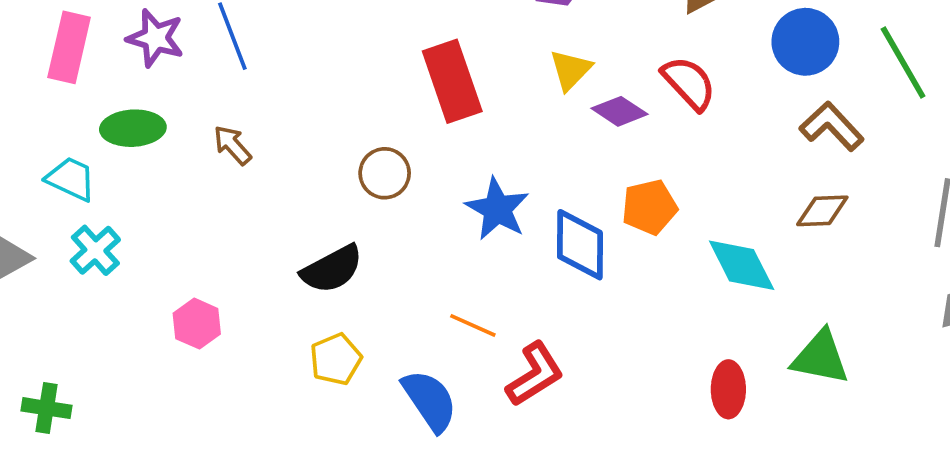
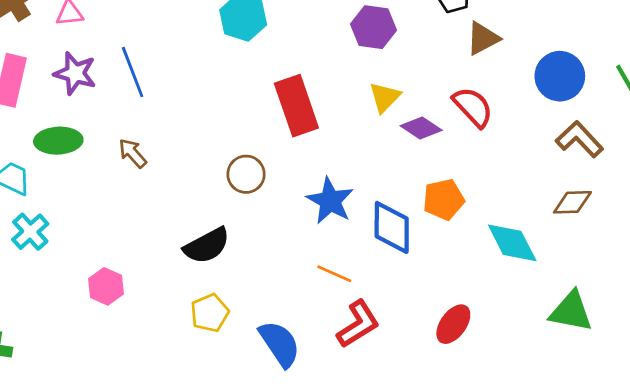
orange line: (473, 325) -> (334, 274), moved
red ellipse: (728, 389) -> (453, 324), moved, turned 36

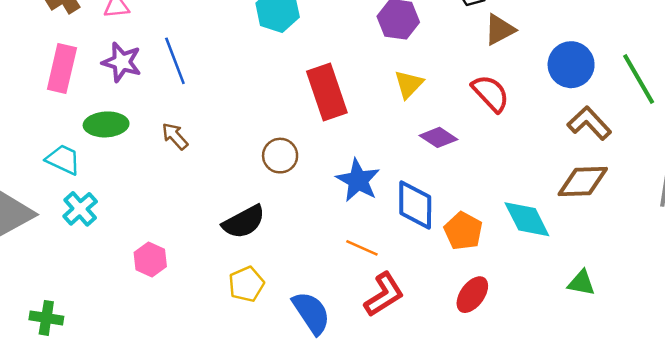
purple diamond: (421, 128) -> (439, 137), moved
orange pentagon: (444, 199) -> (463, 231), moved, turned -30
brown diamond: (572, 202) -> (583, 182), size x1.4
green triangle: (571, 312) -> (581, 283), size x0.7

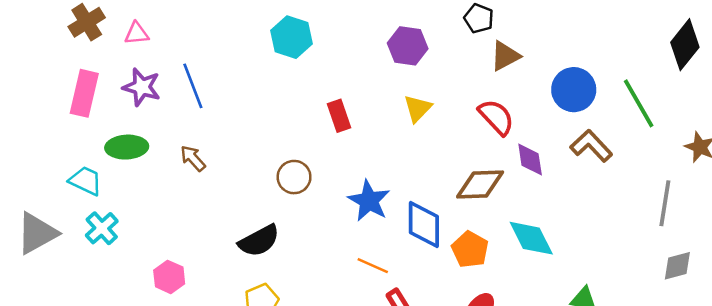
red rectangle: (327, 92) -> (339, 116), size x0.6
purple diamond: (439, 137) -> (530, 160), moved, turned 48
brown diamond: (583, 182) -> (480, 185), moved

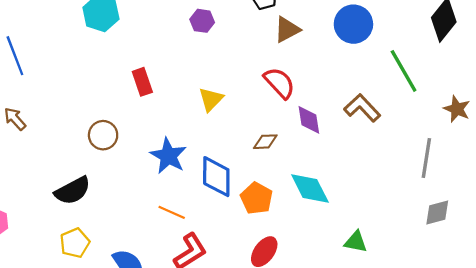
purple hexagon: (408, 46) -> (202, 21), size x0.7
blue circle: (574, 90) -> (353, 24), moved
yellow triangle: (418, 108) -> (211, 99), moved
brown diamond: (480, 185) -> (265, 142), size x0.6

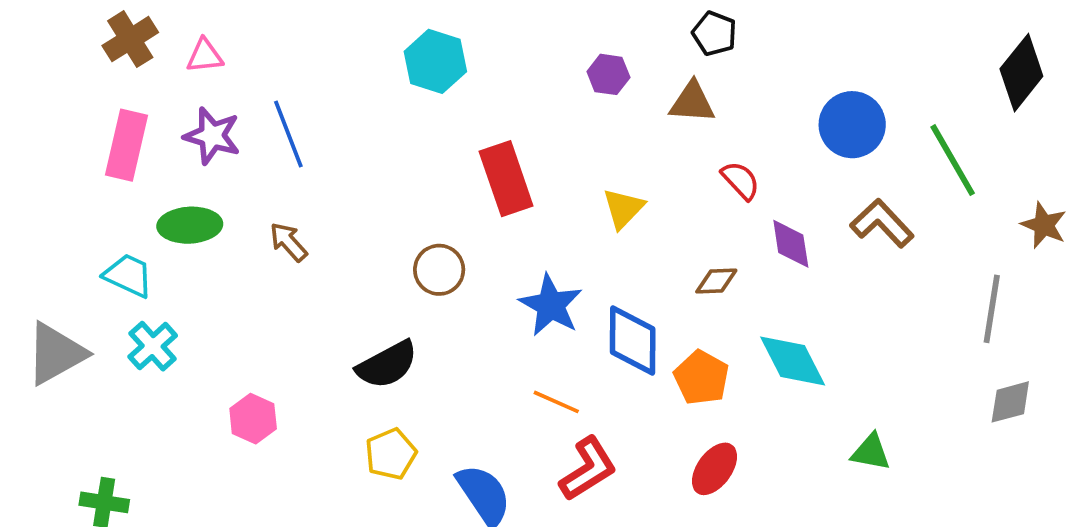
blue circle: (353, 24) -> (852, 125), moved
brown triangle: (287, 30) -> (692, 102), moved, turned 32
red rectangle: (142, 82) -> (506, 179), size x1.5
red semicircle: (279, 83) -> (741, 180), size x0.7

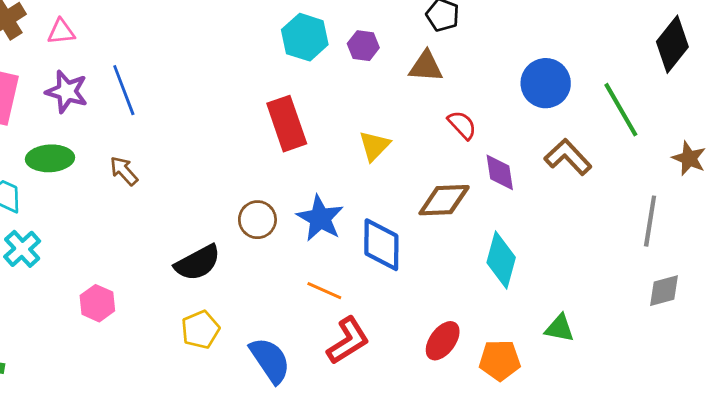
cyan hexagon: (435, 61) -> (305, 37), moved
brown circle: (439, 270) -> (257, 220), moved
brown diamond: (716, 281) -> (444, 200), size x1.6
cyan diamond: (793, 361) -> (501, 260), turned 42
orange pentagon: (701, 378) -> (500, 360), moved, turned -30

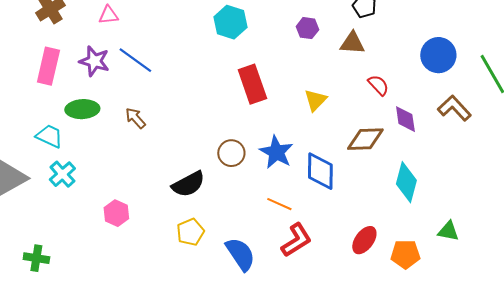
pink triangle: (61, 32) -> (108, 15), moved
cyan hexagon: (305, 37) -> (230, 22), moved
blue line: (124, 90) -> (135, 60), turned -33

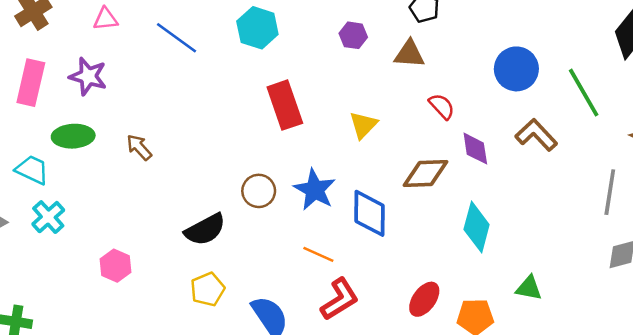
blue line: (135, 60) -> (176, 38), moved

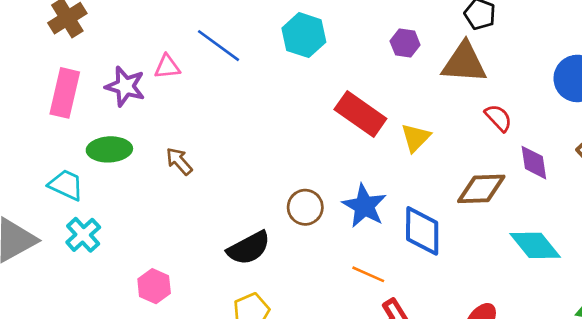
pink triangle: (106, 19) -> (167, 67), moved
brown triangle: (409, 54) -> (464, 63), size x1.4
red rectangle: (285, 105) -> (360, 114), moved, turned -36
cyan diamond: (477, 227) -> (535, 245), turned -54

